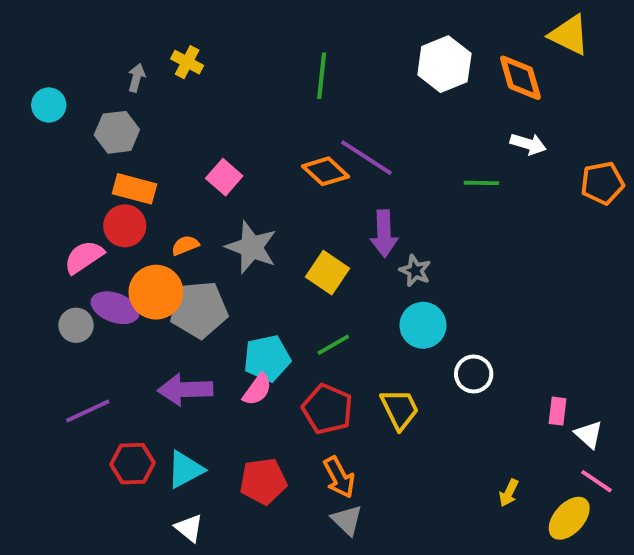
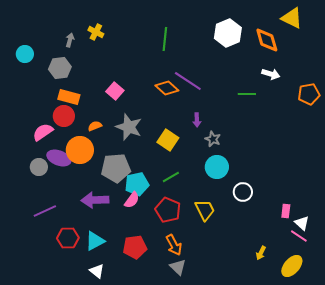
purple arrow: (384, 234) -> (197, 120), size x0.6
gray pentagon: (199, 310) -> (116, 168), moved
pink line: (596, 481) -> (299, 236), moved

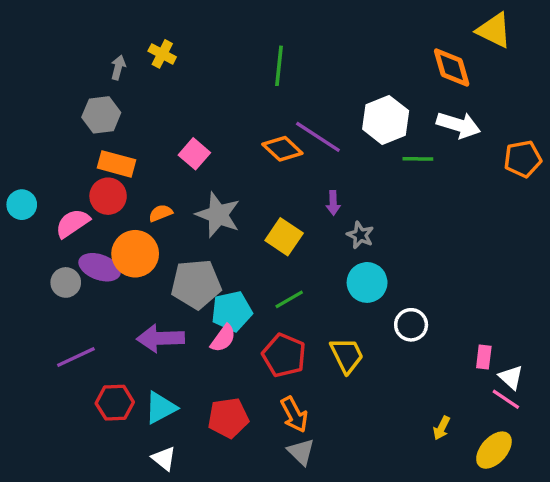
white hexagon: (228, 33) -> (386, 120), moved
cyan circle: (25, 54) -> (22, 205), moved
white arrow: (271, 74) -> (458, 125), size x1.4

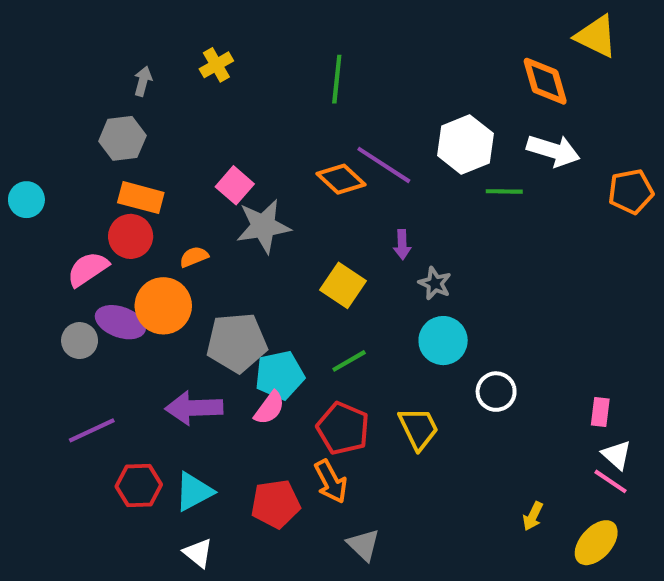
yellow cross: (162, 54) -> (216, 65), moved, turned 32
cyan circle: (22, 205) -> (26, 200), moved
gray star: (218, 215) -> (263, 226), moved, turned -30
pink rectangle: (484, 357) -> (600, 412), moved
orange arrow: (294, 415) -> (331, 481), moved

